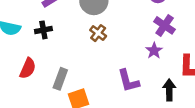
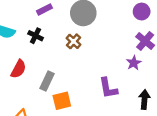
black cross: (43, 30) -> (36, 36), turned 32
brown cross: (98, 33) -> (73, 41), moved

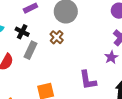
gray rectangle: (47, 81) -> (30, 50), moved

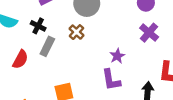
purple star: (111, 57) -> (117, 56), moved

